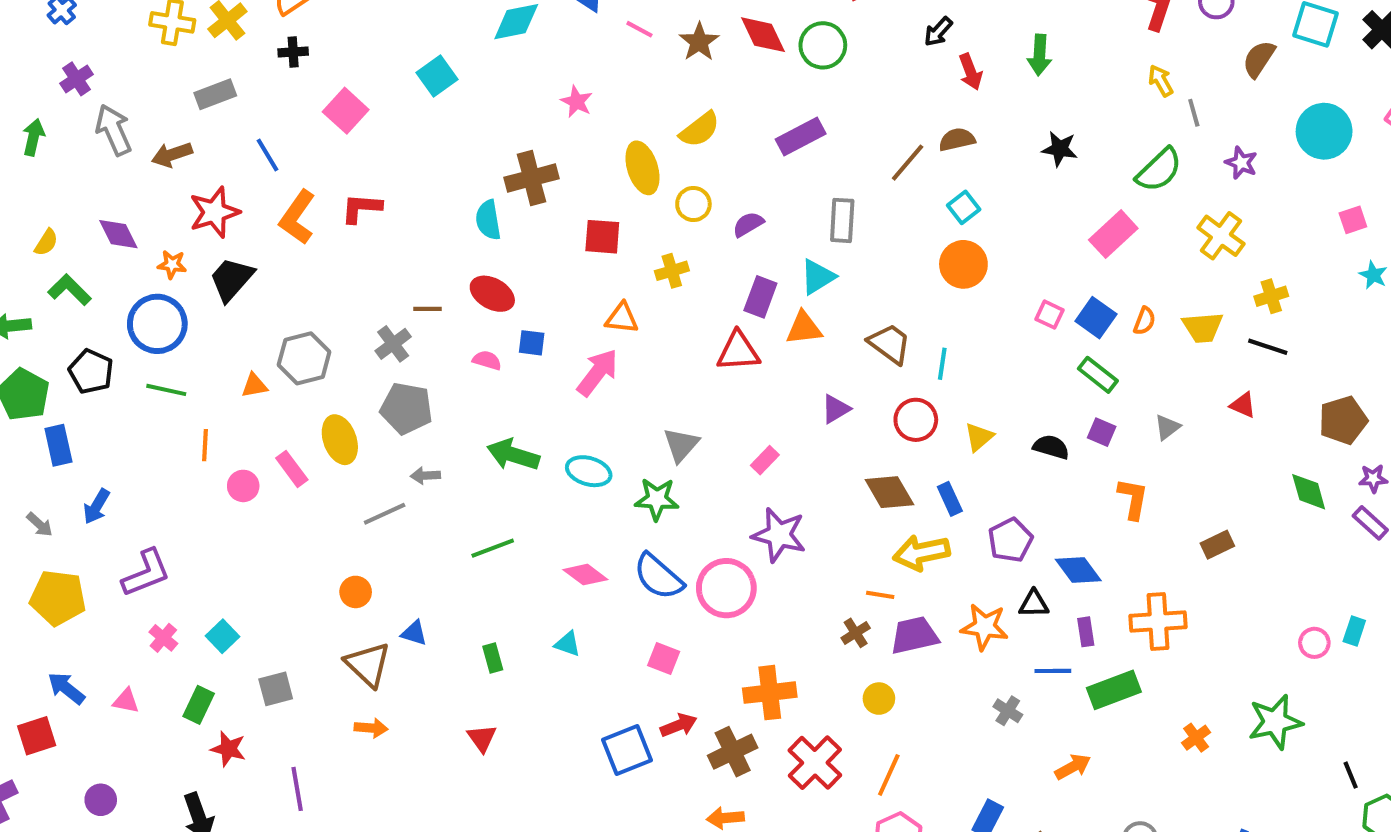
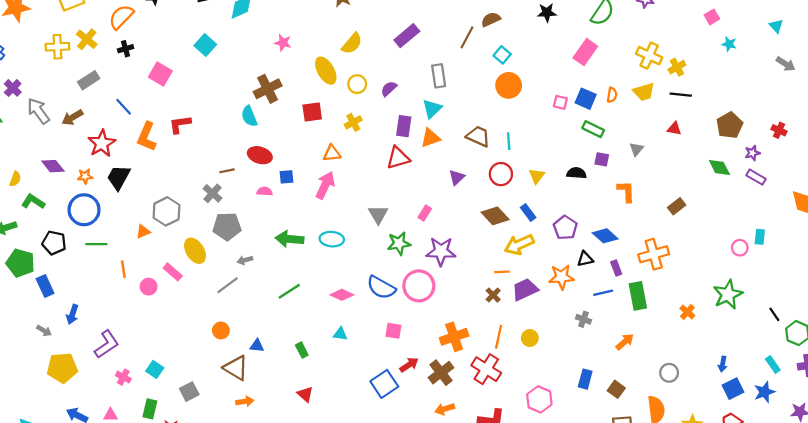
yellow cross: (1221, 236) -> (649, 56), moved
green star: (657, 499) -> (399, 243), moved
green rectangle: (1114, 690) -> (638, 296), turned -68
yellow circle: (879, 699) -> (530, 338), moved
orange line: (889, 775) -> (499, 337), moved

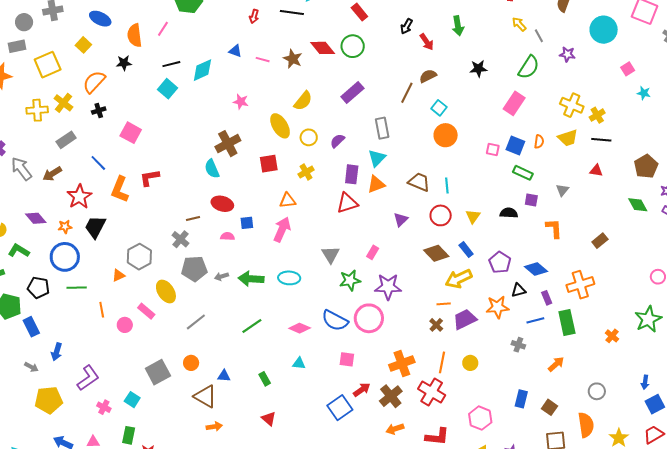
cyan square: (205, 45) -> (168, 89), moved
gray arrow: (245, 260) -> (221, 276), moved
gray square: (189, 392) -> (158, 372), moved, size x1.4

